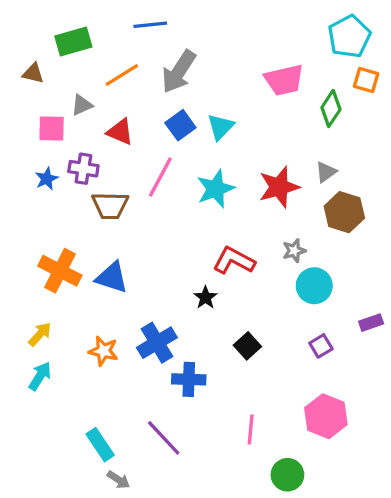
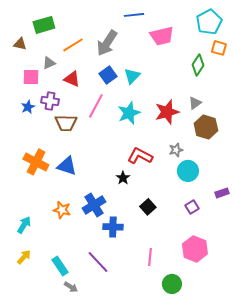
blue line: (150, 25) -> (134, 15), moved
pink trapezoid: (284, 80) -> (162, 36), moved
yellow arrow: (40, 334) -> (24, 257), moved

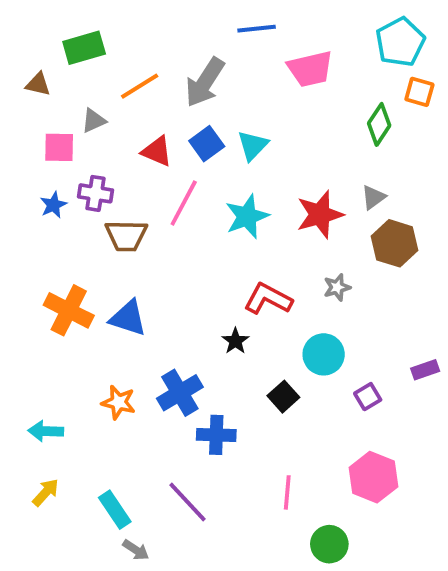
red triangle: (72, 79) -> (157, 151), moved
cyan circle: (188, 171) -> (324, 354), moved
cyan arrow: (24, 225) -> (46, 431), turned -120

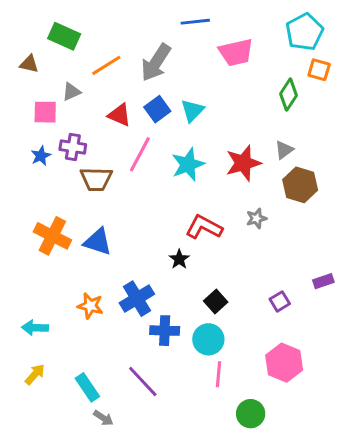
green rectangle: (84, 48) -> (64, 36), turned 40
cyan circle: (324, 354) -> (208, 339), moved

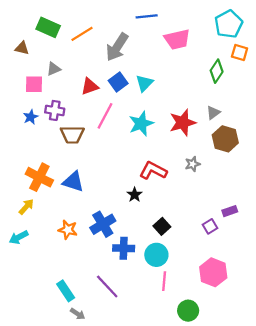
orange line: (106, 65) -> (82, 34), moved
red triangle: (119, 115) -> (90, 86), turned -42
purple rectangle: (323, 281) -> (230, 211), moved
cyan arrow: (35, 328) -> (19, 237), moved, turned -30
yellow arrow: (35, 374) -> (26, 207), moved

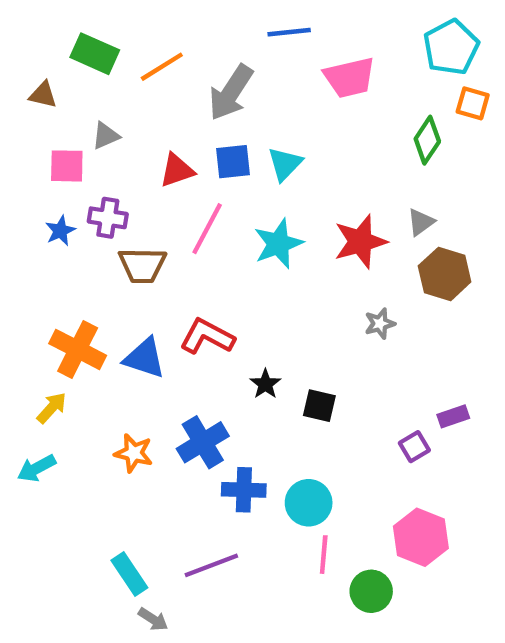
blue square: (118, 82) -> (233, 162), turned 30
red L-shape: (153, 171) -> (207, 337), moved
black square: (162, 226) -> (319, 406), moved, turned -35
purple line: (107, 287) -> (211, 565), turned -68
green circle: (188, 311) -> (371, 591), moved

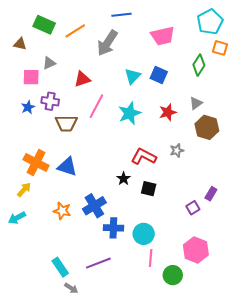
blue line: (289, 32) -> (121, 15), moved
blue square: (233, 162) -> (159, 75), moved, turned 30
red star: (360, 242) -> (168, 112), size x0.7
red L-shape: (207, 337) -> (144, 156), moved
purple rectangle: (453, 416) -> (211, 194), turned -40

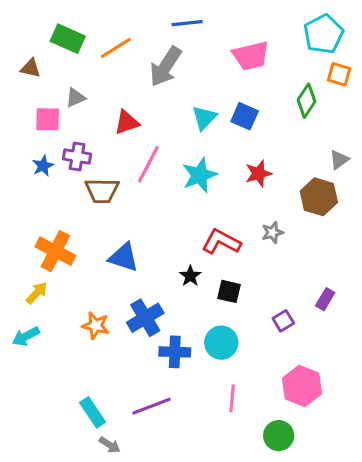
gray triangle: (196, 103) -> (339, 160), moved
blue triangle: (67, 167) -> (124, 257), moved
purple square: (193, 208) -> (283, 321), moved
cyan circle: (144, 234) -> (221, 343), moved
green circle: (173, 275) -> (279, 436), moved

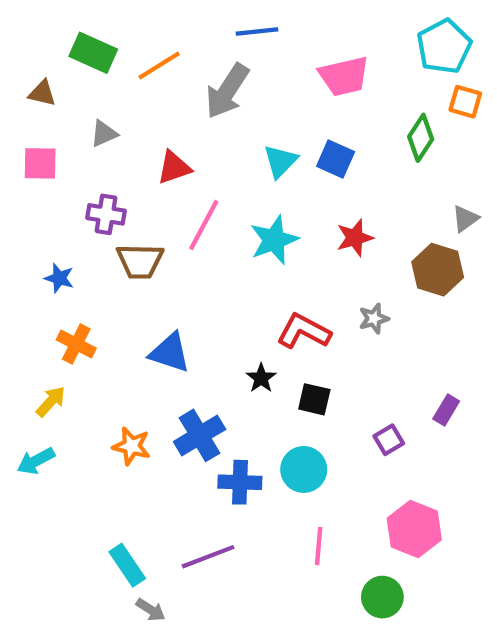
pink square: (48, 119) -> (40, 163), moved
blue star: (43, 166) -> (59, 278), moved, turned -30
orange cross: (55, 251) -> (76, 344), size x0.7

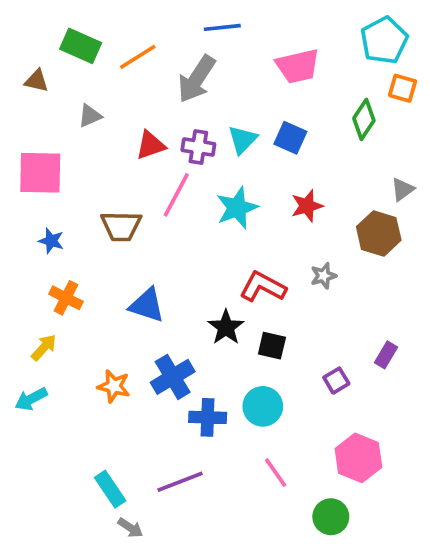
pink square: (40, 163) -> (40, 173), moved, size x1.5
purple cross: (106, 214) -> (198, 147), moved
black star: (261, 378) -> (226, 327), size x1.4
pink line: (319, 546) -> (276, 473), turned -40

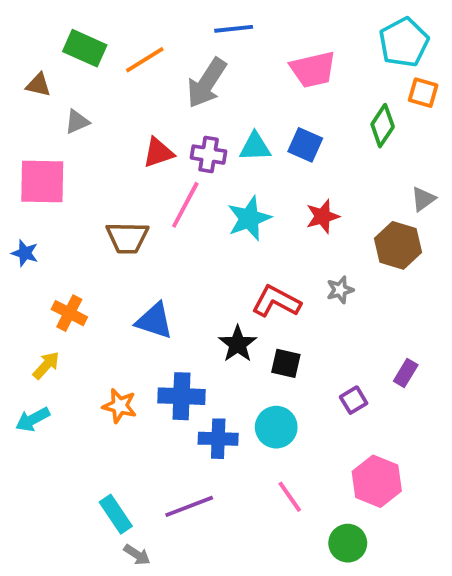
gray triangle: (90, 116) -> (77, 122), moved
cyan triangle: (243, 140) -> (255, 147), turned 44
blue star: (51, 241) -> (25, 253), moved
blue cross: (173, 377) -> (181, 396), turned 33

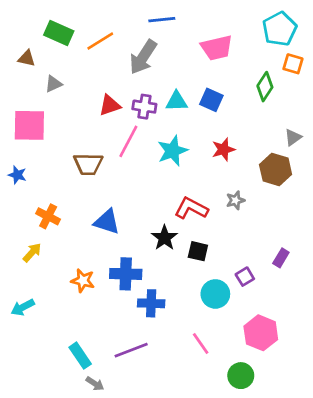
cyan arrow: (33, 419) -> (23, 307), moved
cyan circle: (276, 427) -> (215, 294), moved

